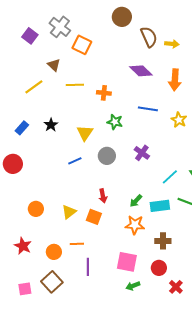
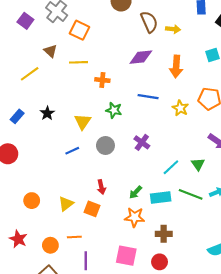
purple diamond: (141, 71) -> (141, 57), turned -50
yellow line: (75, 85) -> (78, 62), moved

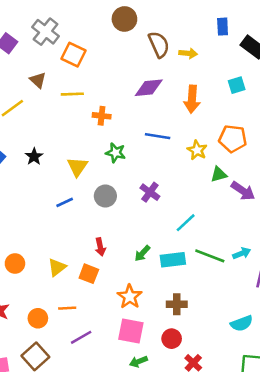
green triangle: (198, 164) -> (219, 174), moved, turned 48
orange star: (135, 217) -> (130, 297), moved, turned 30
purple line: (86, 261) -> (81, 337), turned 60

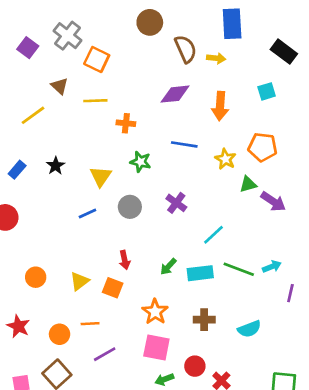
blue rectangle: (223, 27) -> (232, 24), moved, size x1.6
cyan semicircle: (242, 323) -> (249, 329), moved
red circle: (172, 339) -> (195, 366), moved

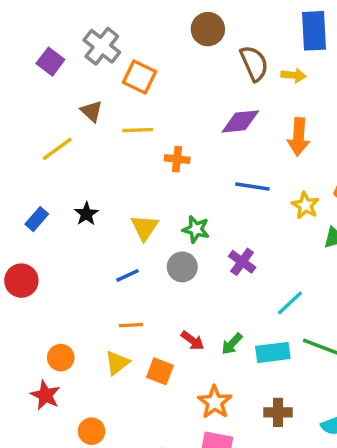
green star: (140, 162) -> (196, 229), moved
red arrow: (125, 260) -> (192, 340), moved, turned -42
orange line: (90, 324) -> (131, 325), moved
red star: (18, 326) -> (45, 395), moved

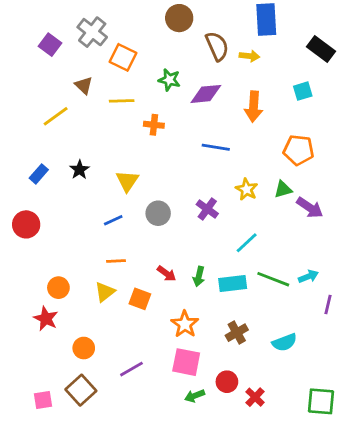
yellow star: (305, 205) -> (247, 189), moved
green star: (196, 229) -> (169, 80), moved
green arrow: (232, 344) -> (199, 276), turned -30
brown cross: (278, 412) -> (237, 333), turned -30

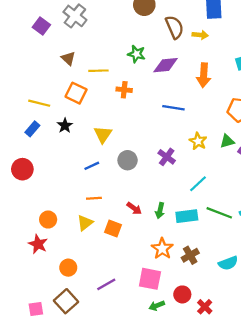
orange square: (123, 57) -> (76, 93), moved
yellow line: (56, 116) -> (39, 103), moved, turned 50
orange star: (185, 324) -> (162, 249), moved

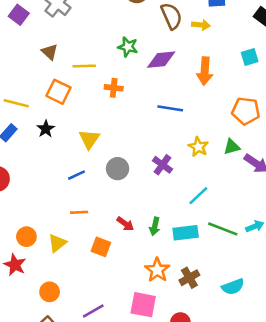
yellow triangle: (85, 223) -> (57, 243), moved

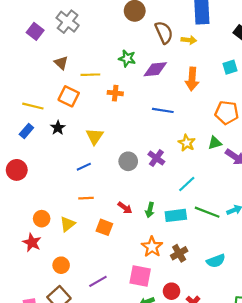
gray circle: (118, 169) -> (128, 161), moved

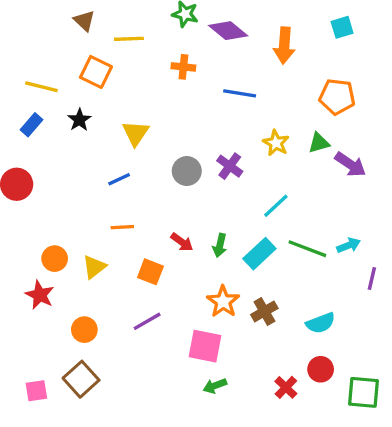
purple diamond: (155, 69) -> (228, 31), turned 45
orange cross: (115, 93) -> (183, 67), moved
cyan rectangle: (176, 215) -> (259, 254), turned -36
purple line: (98, 281) -> (147, 321), moved
red circle: (172, 291) -> (321, 369), moved

